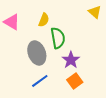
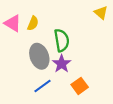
yellow semicircle: (44, 20) -> (33, 23), moved
purple star: (71, 60) -> (62, 64), moved

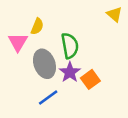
pink triangle: (13, 23) -> (18, 42), moved, turned 30
orange square: (80, 86) -> (90, 79), moved

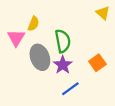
orange square: (90, 79) -> (97, 63), moved
blue line: (48, 98) -> (70, 89), moved

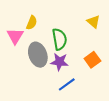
yellow triangle: (103, 13) -> (93, 22), moved
purple star: (63, 65) -> (59, 62), turned -30

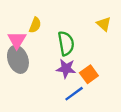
gray ellipse: (38, 55) -> (18, 59), moved
orange square: (92, 60) -> (89, 74), moved

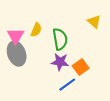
yellow semicircle: (35, 25) -> (36, 30), moved

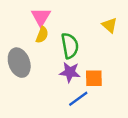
pink triangle: (16, 36) -> (41, 17), moved
orange square: (81, 67) -> (94, 78), turned 35

